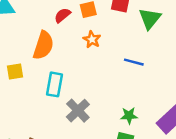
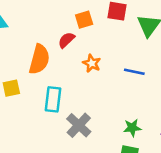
red semicircle: (62, 15) -> (66, 40), moved
orange star: (92, 39) -> (92, 63), moved

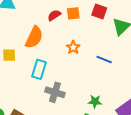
red semicircle: (66, 40) -> (54, 15), moved
gray cross: (79, 125) -> (55, 92), turned -36

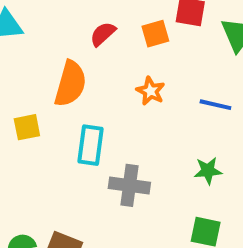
orange square: (73, 13) -> (155, 34), moved
green star: (95, 101) -> (208, 171), moved

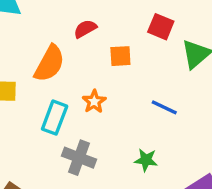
orange square: (155, 34) -> (120, 56), moved
orange star: (150, 91) -> (94, 101), moved

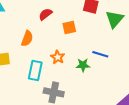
orange semicircle: (49, 64) -> (27, 38), size x0.7
green star: (146, 160) -> (83, 65), moved

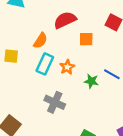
red semicircle: (45, 14) -> (65, 20), size x1.5
cyan rectangle: (35, 71) -> (45, 64), moved

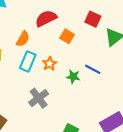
orange square: (86, 39) -> (67, 36), turned 32
gray cross: (55, 102) -> (39, 98), turned 30

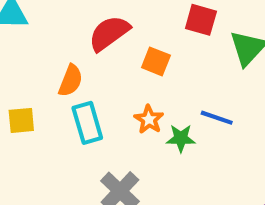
cyan rectangle: (28, 61) -> (87, 123), turned -30
orange star: (50, 64) -> (149, 119), moved

